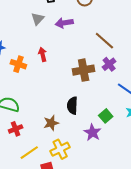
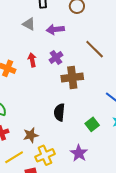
gray triangle: (38, 19) -> (29, 24), turned -48
purple cross: (109, 64) -> (56, 57), moved
brown star: (51, 123) -> (31, 135), moved
purple star: (92, 132) -> (79, 153), moved

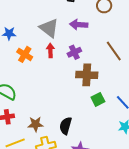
gray triangle: (29, 24) -> (49, 28), moved, size x1.5
black semicircle: (59, 112) -> (66, 126), moved
green square: (92, 124) -> (98, 99), moved

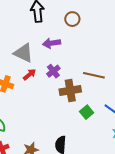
red arrow: (50, 50) -> (30, 74), turned 64
brown line: (114, 51) -> (94, 75), moved, turned -30

